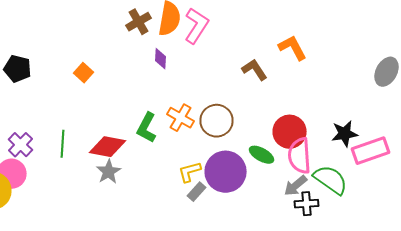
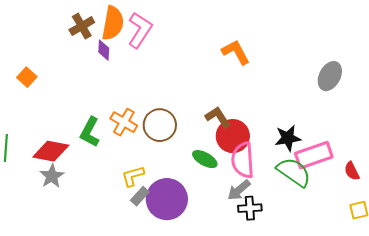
purple diamond: (160, 59) -> (104, 50), moved
brown L-shape: (254, 70) -> (218, 117), moved
purple circle: (226, 172) -> (167, 199), moved
green semicircle: (330, 180) -> (294, 172), moved

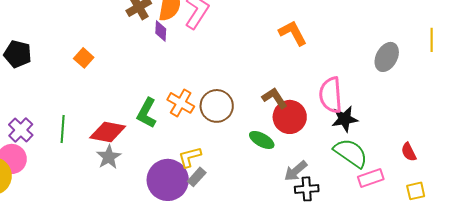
pink rectangle: (314, 155) -> (371, 178), moved, size x0.7
pink semicircle: (243, 160) -> (331, 95), moved
purple circle: (167, 199) -> (168, 180), moved

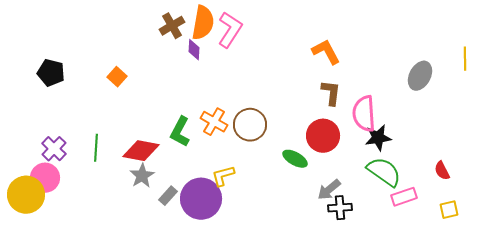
brown L-shape: (275, 98) -> (331, 93), moved, turned 40
gray rectangle: (197, 177) -> (168, 196), moved

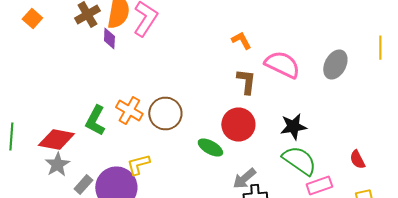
orange L-shape: (326, 52) -> (241, 40), size x0.7
orange square: (117, 77) -> (32, 18), moved
pink semicircle: (364, 114) -> (282, 64), moved, turned 120

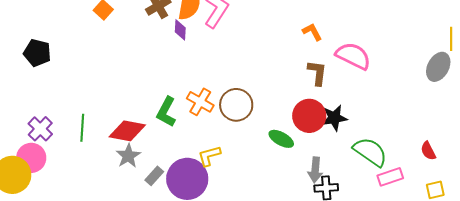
gray ellipse: (335, 64) -> (438, 67), moved
black star: (293, 126) -> (334, 118), moved
gray arrow: (244, 178) -> (315, 170), turned -45

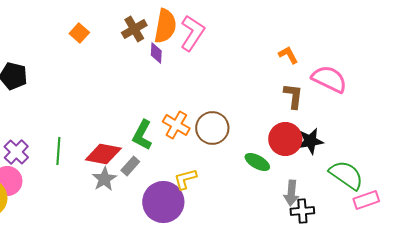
gray rectangle: (154, 176) -> (130, 166), moved

